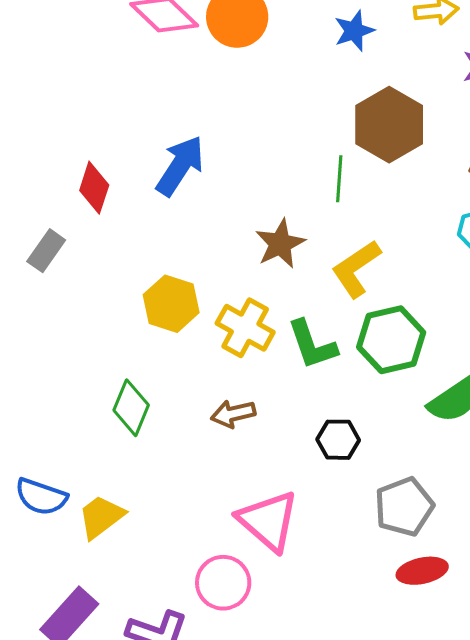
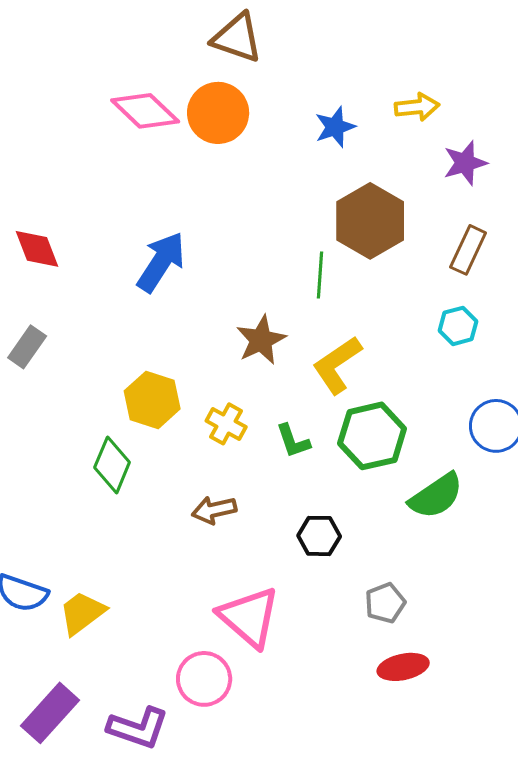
red diamond: (94, 188) -> (37, 249), moved, turned -39
yellow cross: (245, 328) -> (226, 424), size x0.7
green L-shape: (312, 345) -> (293, 441), size x0.7
green diamond: (131, 408) -> (112, 465), moved
gray pentagon: (404, 507) -> (385, 603), size x0.7

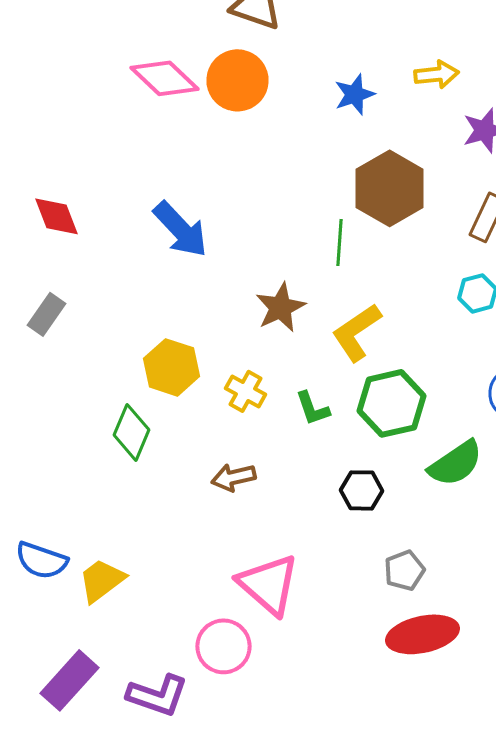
blue arrow: (161, 262) -> (180, 229), turned 104
black hexagon: (319, 536) -> (362, 490), moved
red ellipse: (403, 667) -> (422, 634), size x1.4

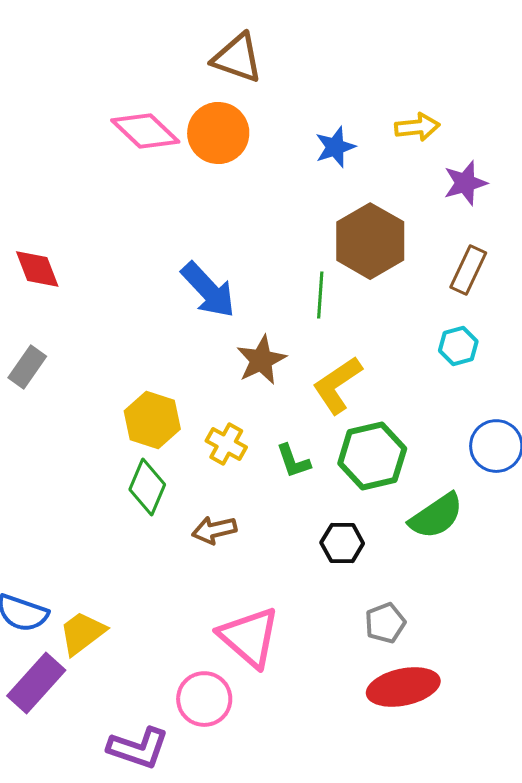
blue arrow: (180, 229) -> (208, 290), moved
green diamond: (132, 432) -> (147, 487), moved
purple rectangle: (70, 680) -> (36, 683), moved

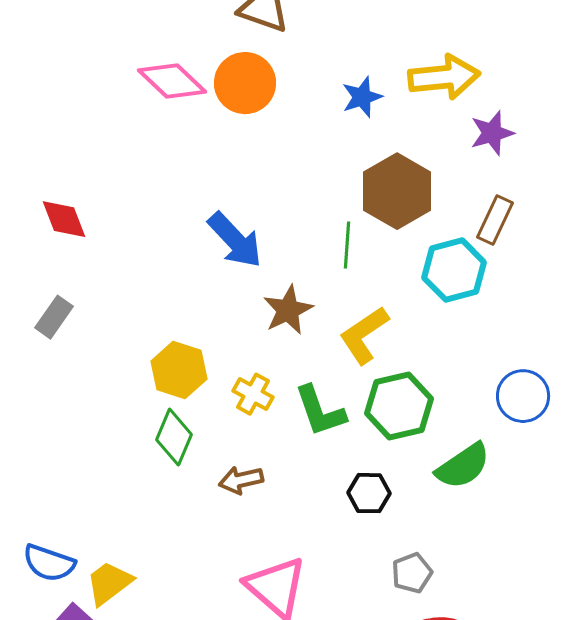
yellow arrow: (417, 127) -> (444, 77), size x1.6
cyan hexagon: (458, 346) -> (454, 270), moved, size x1.6
green L-shape: (293, 461) -> (320, 411), size x1.5

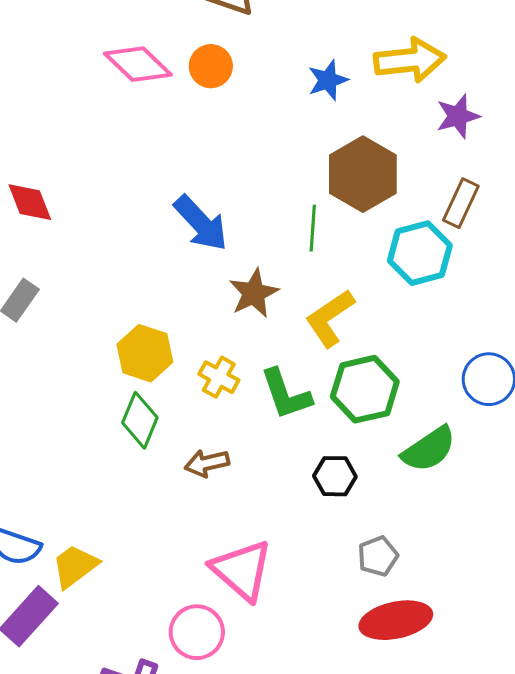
orange circle: (245, 83) -> (211, 66), size x0.7

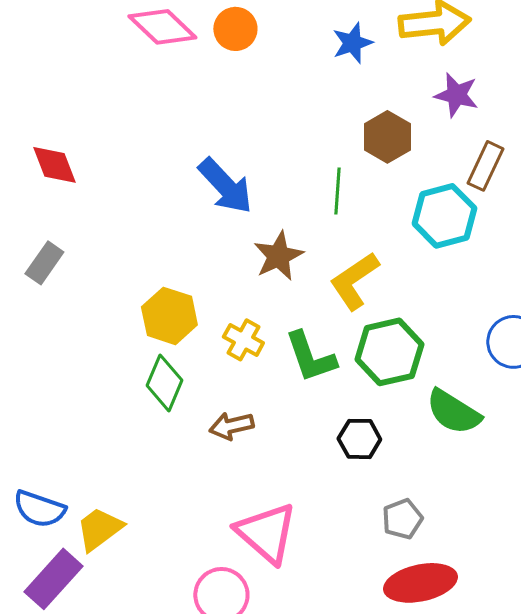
purple star: (458, 116) -> (456, 95), moved, turned 30
brown hexagon: (363, 174) -> (387, 137), size x0.7
green semicircle: (429, 449) -> (453, 412), turned 66

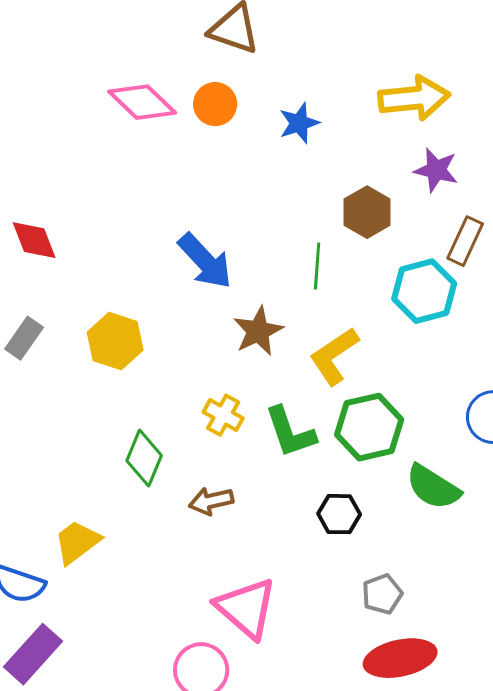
blue star: (352, 43) -> (299, 123), moved
yellow hexagon: (169, 316) -> (115, 341), moved
yellow trapezoid: (99, 529) -> (77, 542), moved

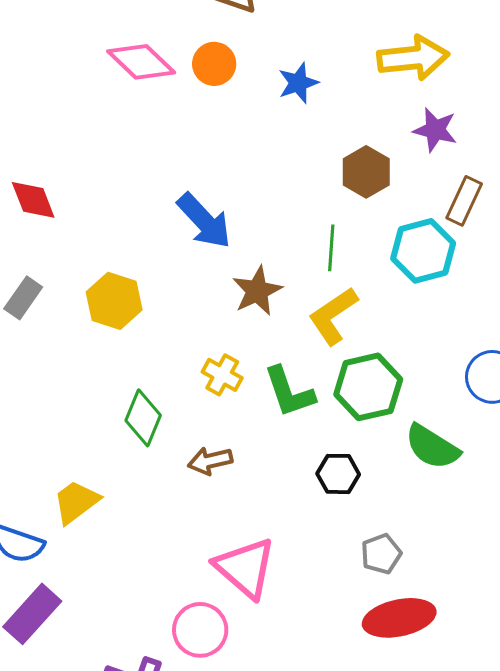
green line: (317, 266) -> (331, 248), moved

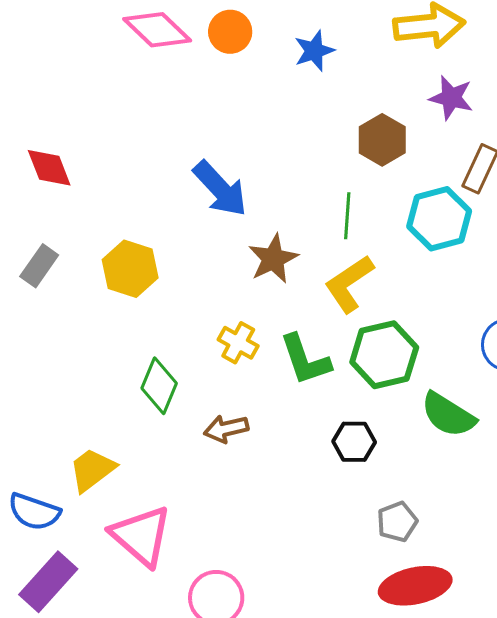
pink triangle: (245, 568) -> (141, 536), moved

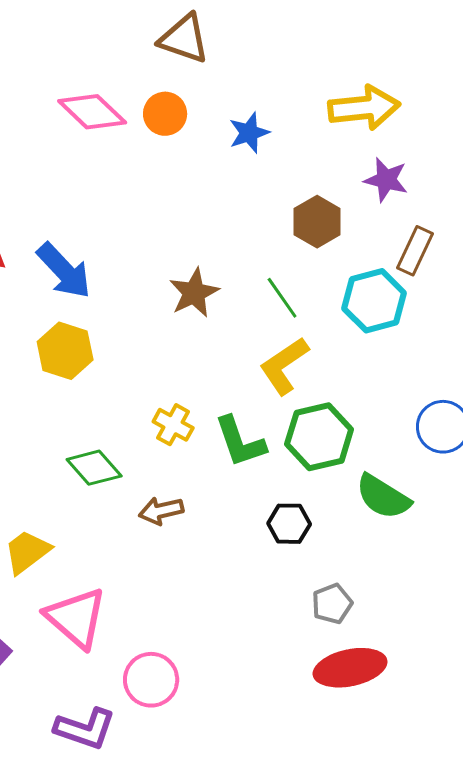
blue arrow: (220, 189) -> (64, 271), moved
green line: (347, 216) -> (282, 298), turned -39
brown star: (273, 259) -> (194, 293), moved
green diamond: (159, 386) -> (94, 468), turned -64

